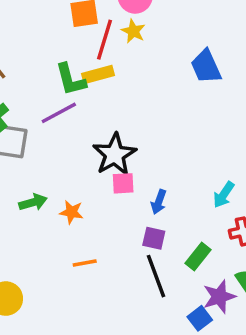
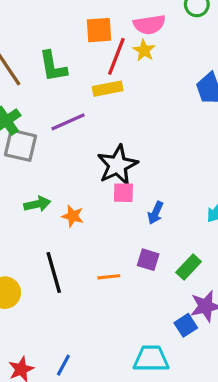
green L-shape: (71, 80) -> (53, 66), moved
purple square: (154, 238) -> (148, 260), moved
orange line: (85, 263) -> (109, 277), moved
black line: (156, 276) -> (54, 272), moved

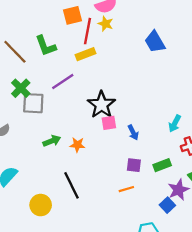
blue arrow: (155, 213) -> (133, 132), turned -40
green rectangle: (189, 267) -> (162, 165), turned 36
orange line: (109, 277) -> (126, 189), moved

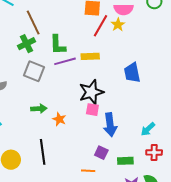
blue trapezoid: (155, 42) -> (132, 73), moved
green L-shape: (46, 46) -> (58, 45), moved
yellow rectangle: (85, 54) -> (90, 56), moved
green cross: (21, 88) -> (26, 44), moved
blue arrow: (133, 132) -> (110, 125), size x1.6

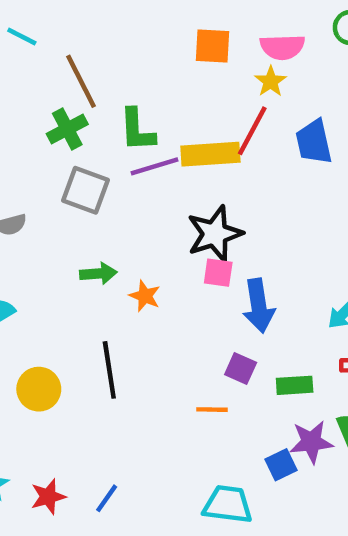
red line: (100, 26) -> (252, 131), moved
yellow rectangle: (90, 56) -> (210, 154), size x1.4
blue trapezoid: (132, 73) -> (314, 142), moved

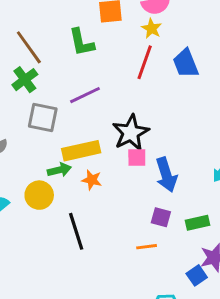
green L-shape: (137, 130) -> (81, 42), moved
yellow rectangle: (210, 154) -> (81, 151), moved
yellow circle: (39, 389) -> (39, 195), moved

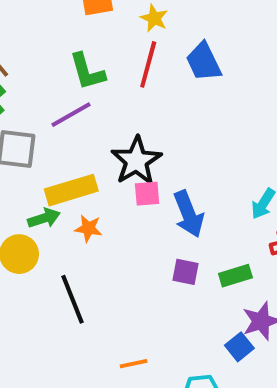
green L-shape: (81, 42) -> (87, 72), moved
orange line: (147, 247) -> (134, 364), moved

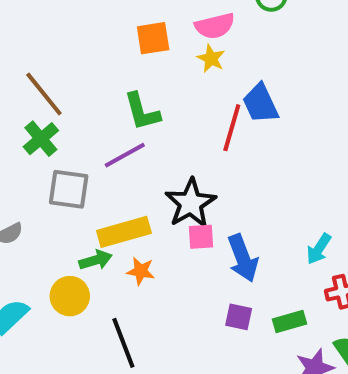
red line: (148, 64) -> (232, 128), moved

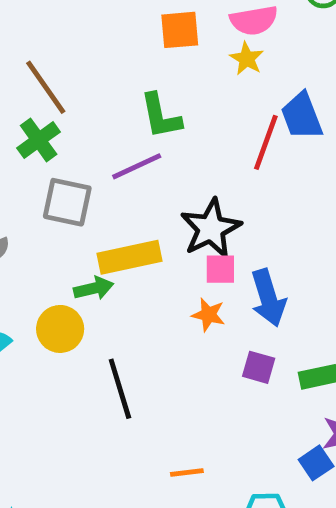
orange star: (141, 271) -> (208, 315), moved

